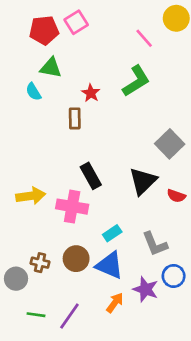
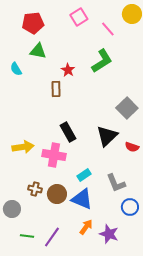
pink square: (76, 22) -> (79, 17), moved
cyan semicircle: (33, 92) -> (16, 69), moved
brown cross: (40, 263) -> (35, 189), moved
purple star: (146, 289) -> (109, 234), moved

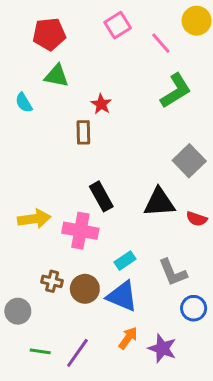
green L-shape: (102, 61) -> (176, 91), moved
black triangle: (107, 136) -> (159, 202), turned 40

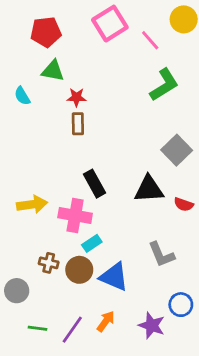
pink square: (118, 25) -> (110, 24), size x1.4
red star: (101, 104) -> (77, 97), moved, turned -30
cyan rectangle: (125, 261) -> (92, 243), moved
blue circle: (194, 308) -> (181, 305), moved
orange arrow: (128, 338) -> (106, 321), moved

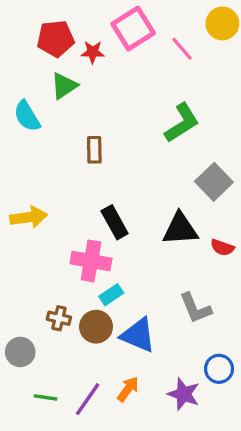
green triangle: (53, 71) -> (64, 86), turned -45
green L-shape: (164, 85) -> (182, 123), moved
cyan semicircle: (22, 96) -> (27, 116), size x1.4
red star: (77, 97) -> (93, 52), moved
yellow arrow: (32, 204) -> (29, 217), moved

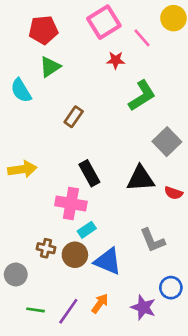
red star: (93, 52) -> (116, 60), moved
brown rectangle: (94, 150) -> (74, 117), turned 36

